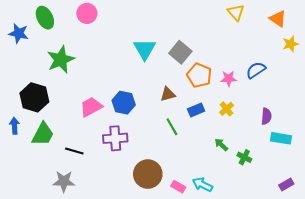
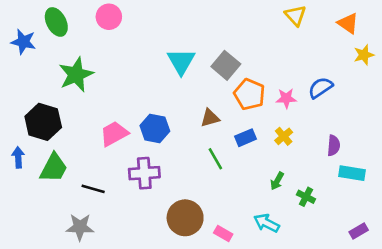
green arrow: (221, 145) -> (277, 181), turned -104
cyan arrow: (202, 185) -> (267, 223), moved

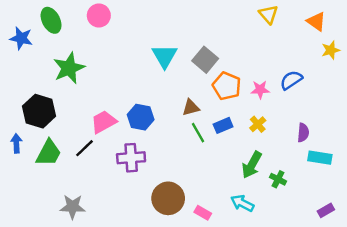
green line: (215, 159) -> (198, 133), moved
green arrow: (277, 181) -> (252, 165), size x1.6
black line: (93, 189) -> (84, 148), moved, turned -60

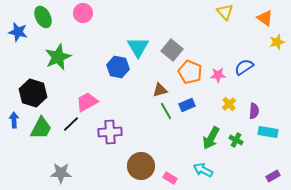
blue hexagon: (141, 117) -> (118, 67), moved
yellow cross: (258, 124) -> (229, 104), moved
green cross: (278, 179) -> (236, 140), moved

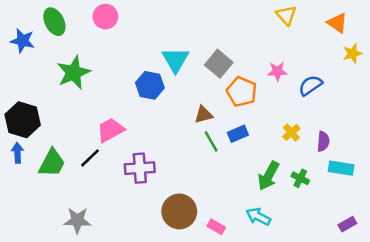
pink star: (218, 75) -> (277, 71), moved
black hexagon: (33, 93) -> (23, 120), moved

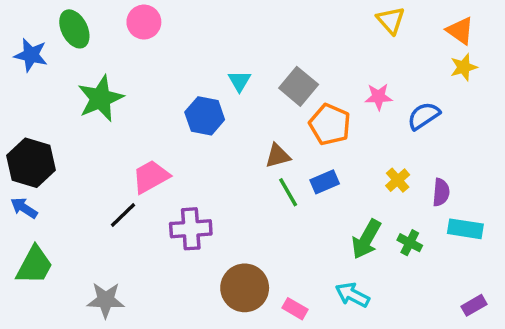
yellow star: (353, 53) -> (464, 67), moved
cyan triangle: (175, 60) -> (239, 81), size x0.6
blue arrow: (17, 153) -> (24, 208), turned -54
green trapezoid: (52, 163) -> (34, 265), moved

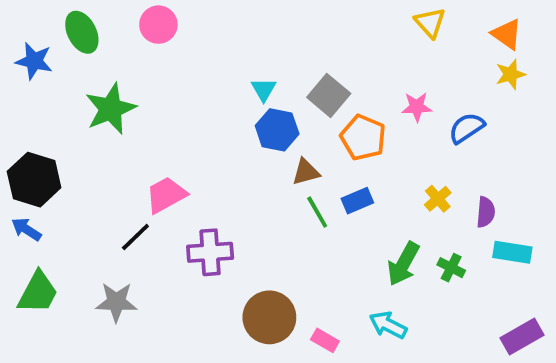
blue hexagon: (205, 116) -> (277, 130), moved
gray star: (106, 300) -> (116, 302), moved
purple rectangle: (474, 305) -> (522, 336), size x1.5

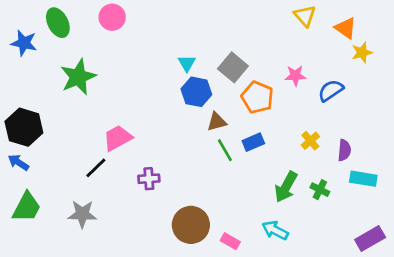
orange triangle: (507, 34) -> (346, 28), moved
purple cross: (210, 252) -> (149, 179), size x0.7

